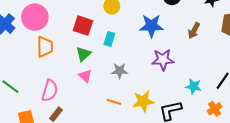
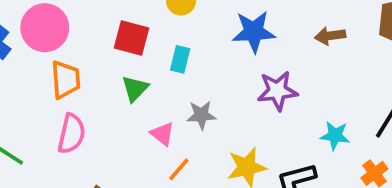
brown arrow: (194, 31) -> (330, 36), turned 56
pink triangle: (85, 76) -> (162, 134), moved
pink semicircle: (50, 91) -> (71, 134), moved
orange line: (114, 102) -> (179, 169), moved, turned -64

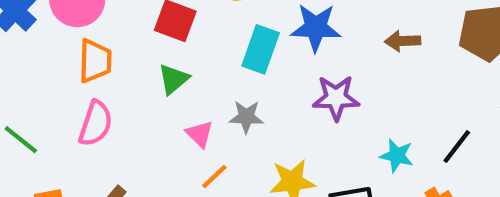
cyan rectangle: (180, 59) -> (261, 49), moved, size x1.5

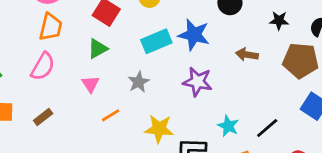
cyan rectangle: (261, 49) -> (156, 41), turned 36
gray star: (246, 117) -> (139, 82), turned 30
pink triangle: (200, 134) -> (90, 84), moved

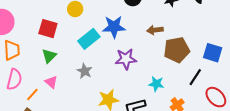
brown pentagon: (301, 60) -> (177, 50), moved
orange line: (111, 115) -> (32, 95), moved
black line: (267, 128) -> (195, 77), moved

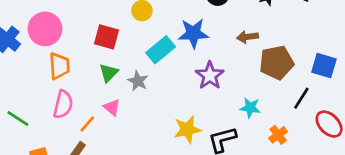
purple star: (126, 59) -> (210, 75), turned -30
gray star: (85, 71) -> (138, 81), moved

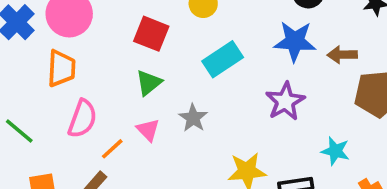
blue star: (193, 33) -> (295, 41), moved
orange trapezoid: (59, 66) -> (61, 68), moved
gray star: (138, 81) -> (193, 118), moved

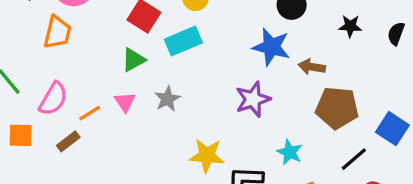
cyan rectangle: (223, 59) -> (183, 41), moved
pink semicircle: (82, 119) -> (53, 99), moved

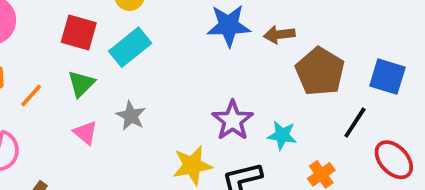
purple star: (253, 99) -> (233, 120), moved
brown pentagon: (337, 108) -> (320, 72), turned -30
orange line: (90, 113) -> (31, 96), moved

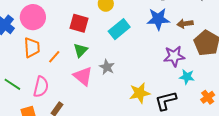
cyan rectangle: (130, 47) -> (119, 29), moved
purple star: (233, 120) -> (174, 56), moved, turned 30
pink triangle: (85, 133) -> (83, 76), size x1.5

